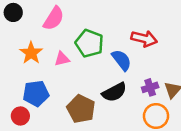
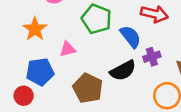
pink triangle: (62, 59) -> (68, 49), moved
purple cross: (150, 87) -> (152, 57), moved

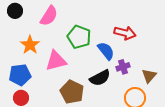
pink triangle: (68, 49) -> (56, 61), size x1.6
blue pentagon: (40, 72) -> (20, 75), moved

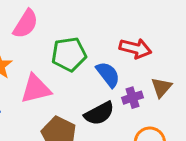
green pentagon: (79, 37) -> (69, 54), turned -30
brown triangle: (149, 76) -> (161, 87), moved

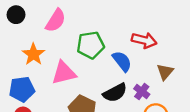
purple cross: (133, 98) -> (142, 92), moved, turned -35

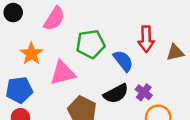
red arrow: (144, 40) -> (146, 39), turned 75
brown triangle: (165, 72) -> (175, 52), moved, turned 36

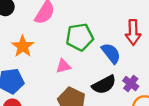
pink triangle: (63, 73) -> (63, 66), moved, size x0.6

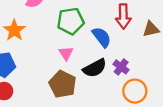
pink triangle: (63, 66) -> (66, 53), moved, turned -49

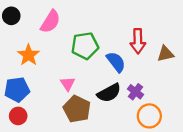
pink triangle: (66, 53) -> (68, 84), moved

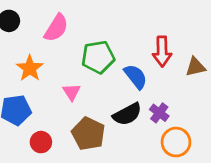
pink triangle: (68, 84) -> (72, 92), moved
red circle: (18, 116) -> (41, 142), moved

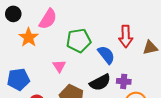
orange star: (30, 68) -> (29, 37), moved
purple cross: (159, 113) -> (124, 81), turned -32

